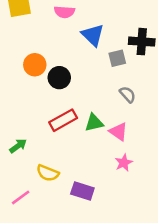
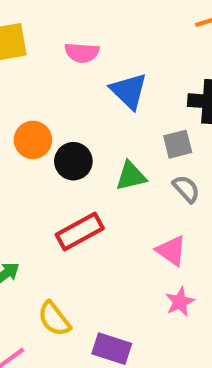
gray square: (117, 58) -> (178, 144), moved
green triangle: (94, 123) -> (131, 176), moved
yellow semicircle: (48, 173) -> (54, 319), turned 30

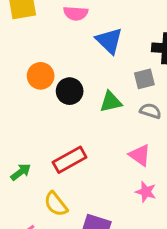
gray semicircle: (186, 189) -> (150, 111), turned -30
red rectangle: (80, 231) -> (70, 160), moved
pink star: (180, 302) -> (146, 192), turned -30

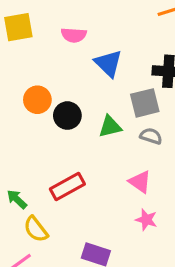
gray square: (144, 79) -> (145, 103), size x1.4
green arrow: (21, 172) -> (17, 199), turned -100
yellow semicircle: (56, 204) -> (36, 229), moved

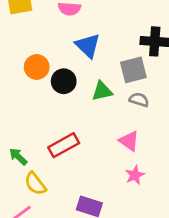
blue triangle: (108, 63) -> (88, 46), moved
pink star: (146, 220) -> (135, 175), turned 30

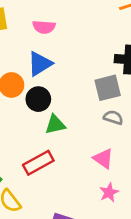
blue triangle: (88, 46) -> (40, 64), moved, turned 44
green triangle: (102, 91) -> (55, 125), moved

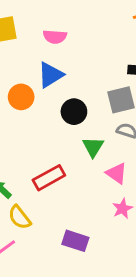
black circle: (38, 99) -> (74, 112), moved
green triangle: (55, 125) -> (93, 147), moved, turned -45

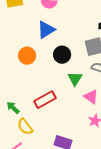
orange circle: (21, 97) -> (27, 56), moved

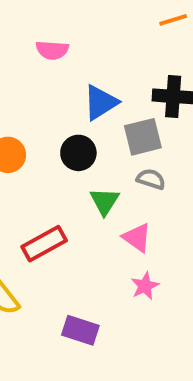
blue triangle: (46, 30) -> (101, 103), moved

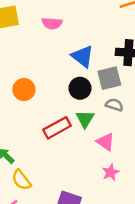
blue triangle: (101, 103) -> (83, 56), turned -50
black circle: (78, 153) -> (80, 88), moved
red rectangle: (44, 244) -> (57, 128), moved

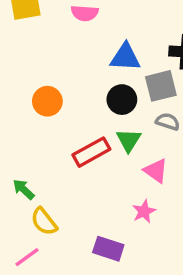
blue triangle: (83, 56) -> (125, 57), turned -35
pink star: (111, 172) -> (144, 211), moved

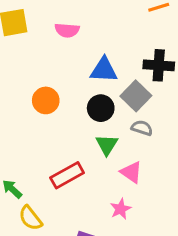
gray square: (161, 86) -> (136, 96), turned -32
orange circle: (47, 101) -> (46, 100), moved
red rectangle: (91, 152) -> (67, 175), moved

